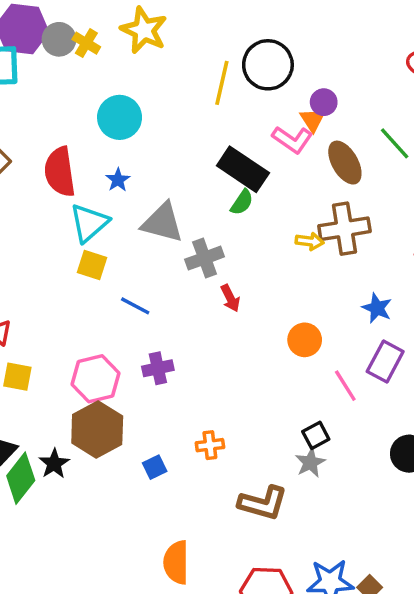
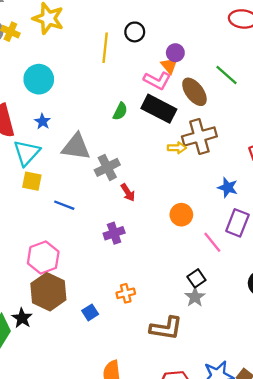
black circle: (268, 65) -> (135, 32), size x0.6
black rectangle: (243, 169) -> (159, 109), moved
green semicircle: (242, 202) -> (120, 111), moved
purple cross: (158, 368) -> (114, 233), moved

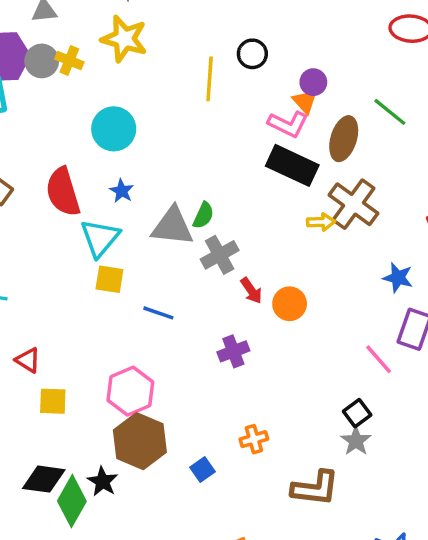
brown ellipse: (194, 92) -> (344, 139), turned 56
green semicircle: (120, 111) -> (203, 215), moved
brown cross: (199, 136) -> (353, 204), turned -36
orange circle: (181, 215) -> (290, 304), moved

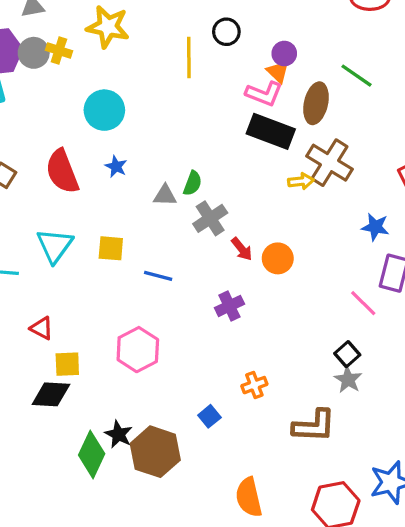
gray triangle: (172, 226) -> (165, 195), size x0.6
cyan triangle: (100, 238) -> (55, 246), moved
brown hexagon: (140, 441) -> (155, 452), moved
black diamond: (44, 479) -> (51, 394), moved

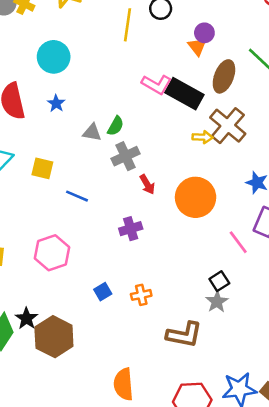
pink L-shape: (264, 94) -> (157, 84), moved
orange circle: (278, 258) -> (196, 197), moved, size x1.6
blue square: (209, 416) -> (103, 292), moved

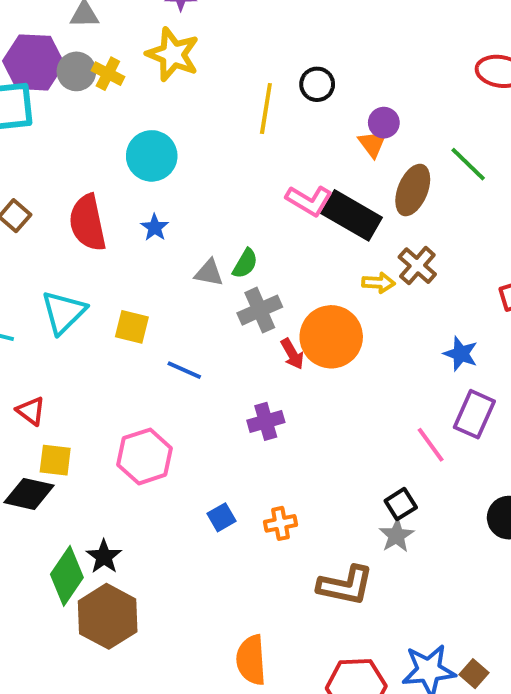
brown cross: (228, 126) -> (417, 266), size x0.7
orange circle: (196, 197) -> (331, 337), moved
brown hexagon: (54, 337) -> (108, 616), moved

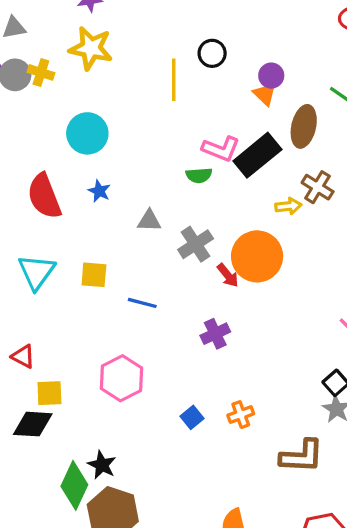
black rectangle: (352, 215) -> (257, 155), turned -60
green semicircle: (245, 263) -> (199, 175), moved, turned 65

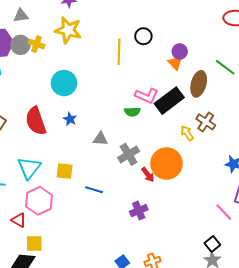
yellow arrow: (288, 206) -> (187, 133), turned -119
pink hexagon: (121, 378) -> (39, 201), moved

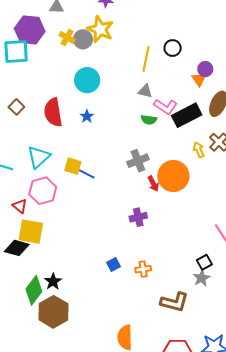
gray circle: (20, 45) -> (83, 39), moved
gray triangle: (100, 139) -> (145, 91), moved
blue line: (94, 190) -> (86, 174), moved
yellow square: (34, 244) -> (31, 232), size x1.5

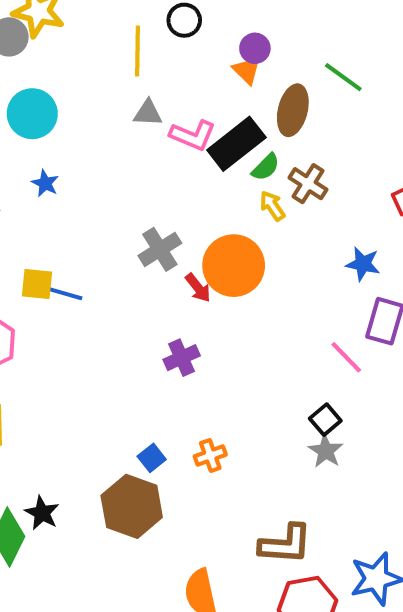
green semicircle: (149, 120) -> (266, 167), moved, turned -42
brown L-shape: (174, 302) -> (285, 544), moved
brown hexagon: (53, 312) -> (132, 506), moved

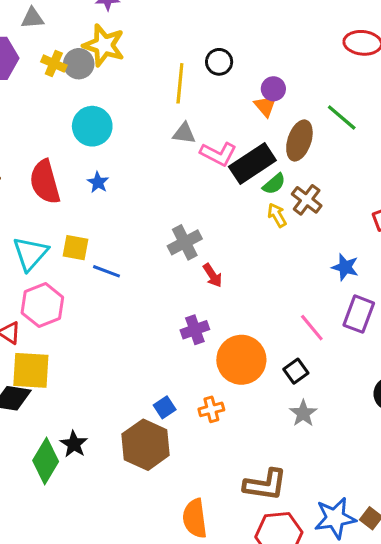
orange circle: (234, 266) -> (241, 360), moved
yellow square: (37, 284) -> (76, 248), moved
pink line: (346, 357) -> (312, 328), moved
black square: (325, 420) -> (296, 371), moved

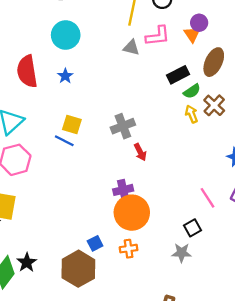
pink L-shape: (218, 154) -> (158, 36), moved, turned -40
black rectangle: (252, 163) -> (178, 75), size x0.7
yellow square: (76, 248) -> (72, 125), moved
orange circle: (241, 360) -> (132, 213), moved
gray star: (303, 413) -> (182, 253), moved, turned 30

